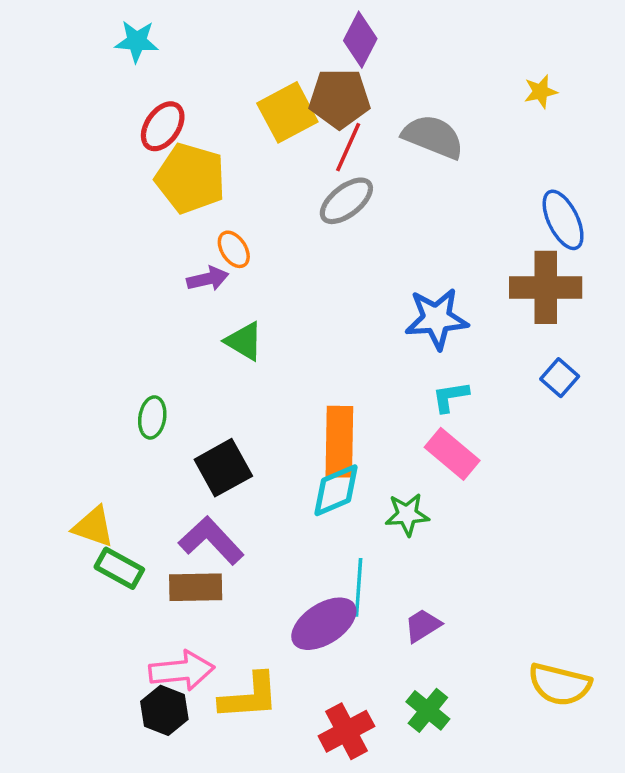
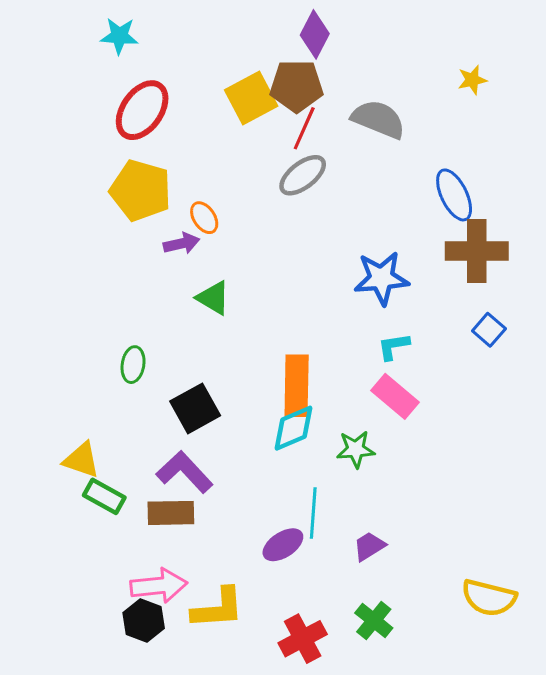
red ellipse: (163, 126) -> (142, 110), size x1.4
yellow pentagon: (190, 178) -> (141, 190), moved
blue ellipse: (563, 220) -> (454, 195), moved
purple ellipse: (324, 624) -> (283, 545), size x0.7

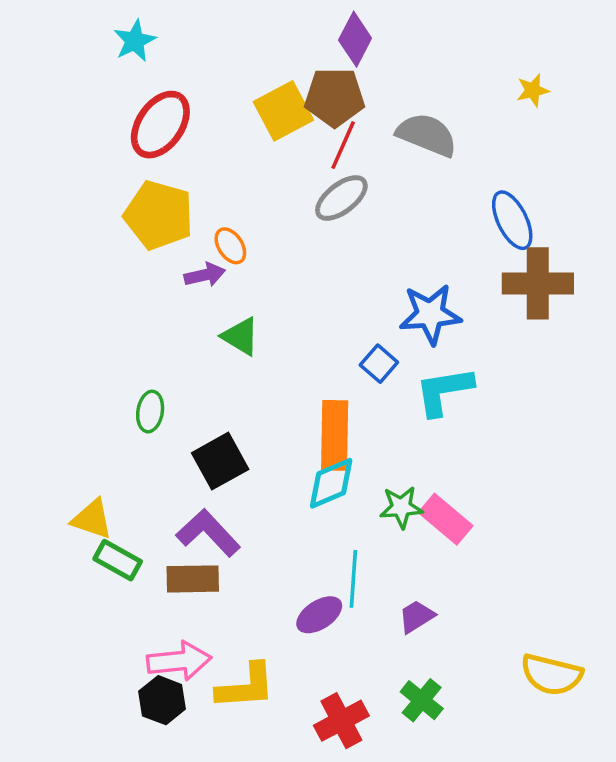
cyan star: (119, 36) -> (135, 41), turned -30
blue square: (489, 330) -> (379, 364), moved
cyan L-shape: (393, 346) -> (444, 391), size x1.6
pink rectangle: (395, 396) -> (446, 519), moved

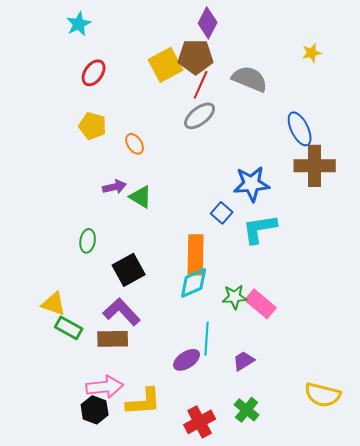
red ellipse: (160, 125) -> (94, 73), size x0.7
yellow pentagon: (159, 215) -> (93, 126), size x0.7
purple arrow: (205, 275) -> (115, 187), moved

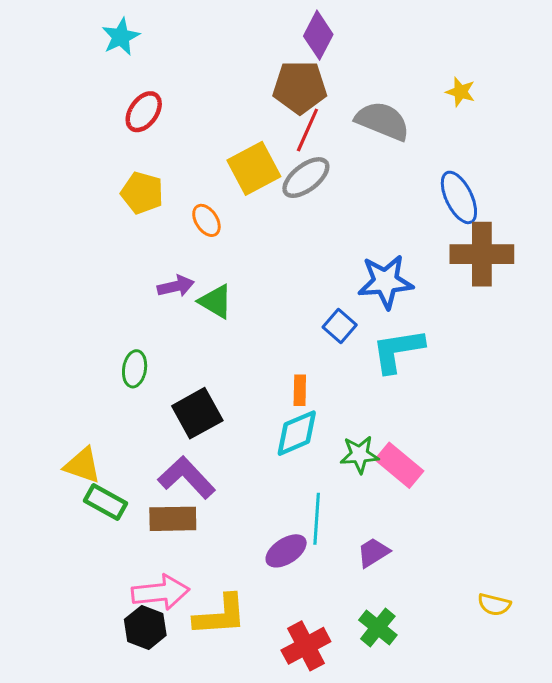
yellow star: (312, 53) -> (461, 92), moved, turned 30
yellow square: (166, 65) -> (254, 168), moved
orange rectangle: (196, 255) -> (300, 390), size x0.5
yellow semicircle: (323, 395) -> (494, 605), size x0.6

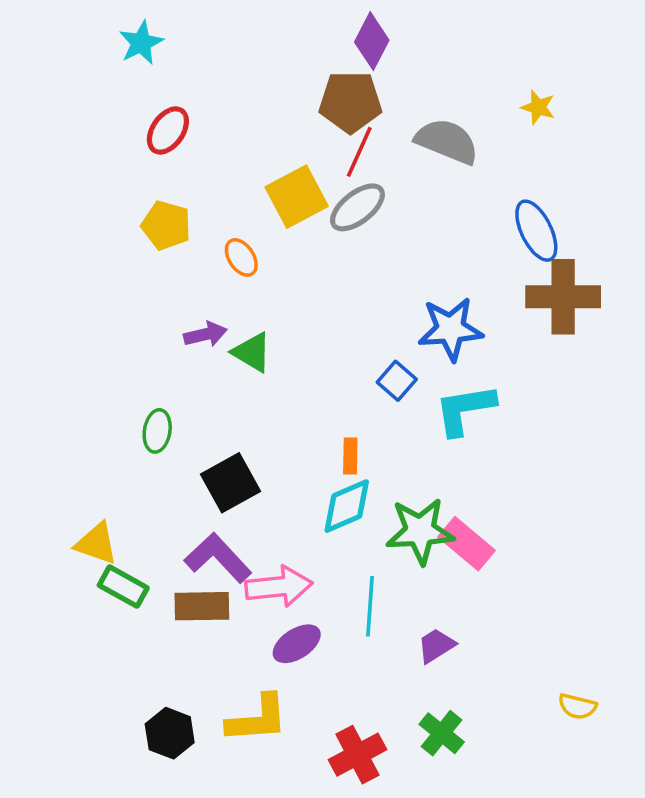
green star: (359, 455) -> (420, 531), size x1.5
purple ellipse: (286, 551) -> (297, 644), moved
pink arrow: (161, 592) -> (279, 587), moved

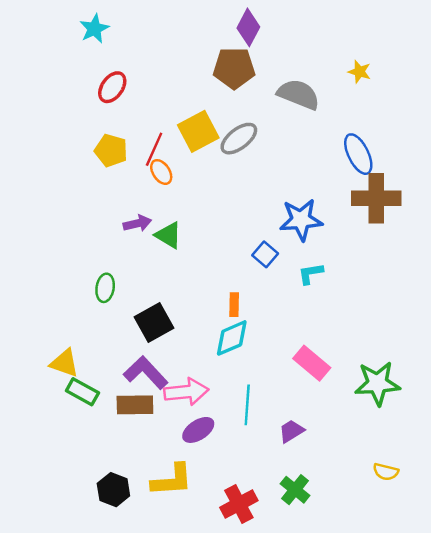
red line: (359, 152) -> (154, 149), moved
cyan L-shape: (465, 409) -> (311, 273), size x0.6
green star: (420, 531) -> (377, 383), moved

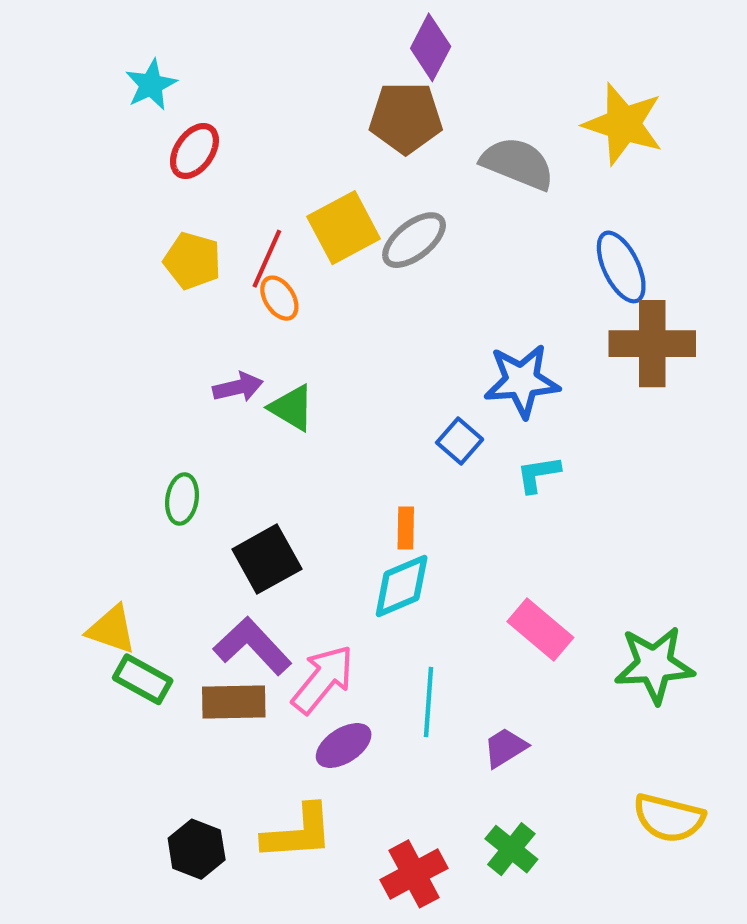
cyan star: (94, 29) -> (151, 85), moved
yellow star: (359, 72) -> (623, 124), size x2.0
pink arrow: (186, 392) -> (323, 679), turned -45
yellow semicircle: (386, 472) -> (669, 818), size x1.6

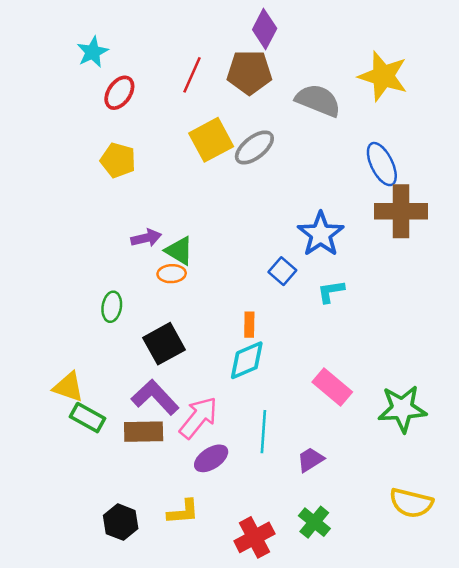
red line: (267, 259) -> (192, 75), moved
orange ellipse: (279, 298) -> (172, 274), moved, turned -60
blue star: (522, 381) -> (321, 234), turned -30
yellow L-shape: (298, 833) -> (183, 512), size x0.7

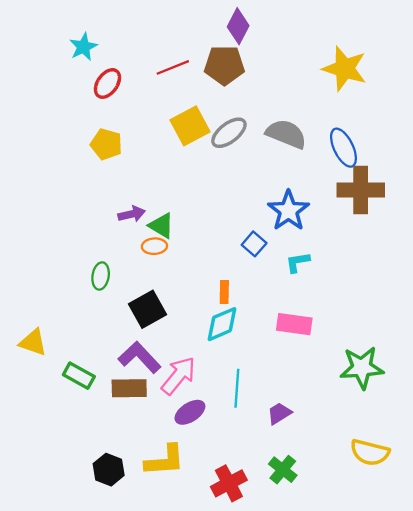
red line: (192, 75) -> (173, 67), turned 44
gray semicircle: (318, 100) -> (286, 134), moved
yellow triangle: (68, 387) -> (33, 342), moved
pink rectangle: (332, 387) -> (294, 324), moved, turned -32
yellow L-shape: (183, 512) -> (165, 460), size x1.4

